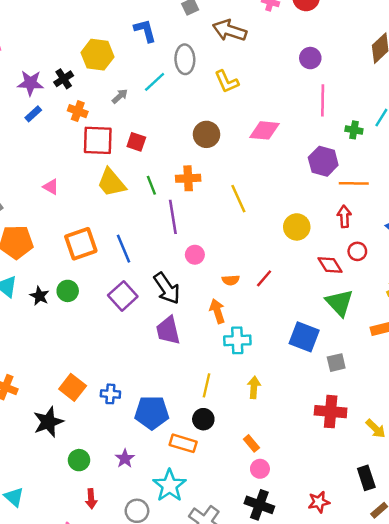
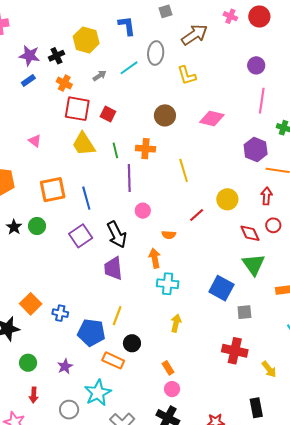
brown arrow: (230, 30) -> (195, 35), turned 120
red line: (264, 278) -> (197, 215), moved
yellow line: (207, 385) -> (117, 316), moved

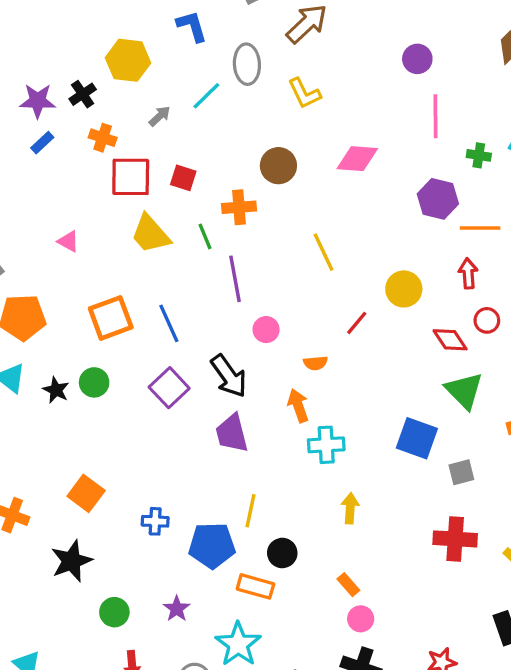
orange cross: (145, 149) -> (239, 207), moved
orange square: (31, 304) -> (86, 493), moved

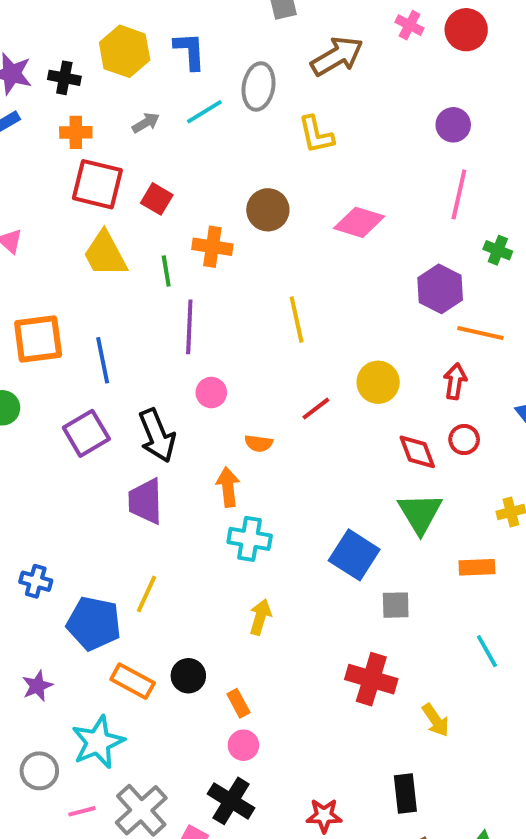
blue L-shape: (192, 26) -> (190, 51), moved
black cross: (83, 94) -> (64, 78), turned 32
orange cross: (103, 138) -> (76, 132), turned -32
black circle: (282, 553) -> (188, 676), moved

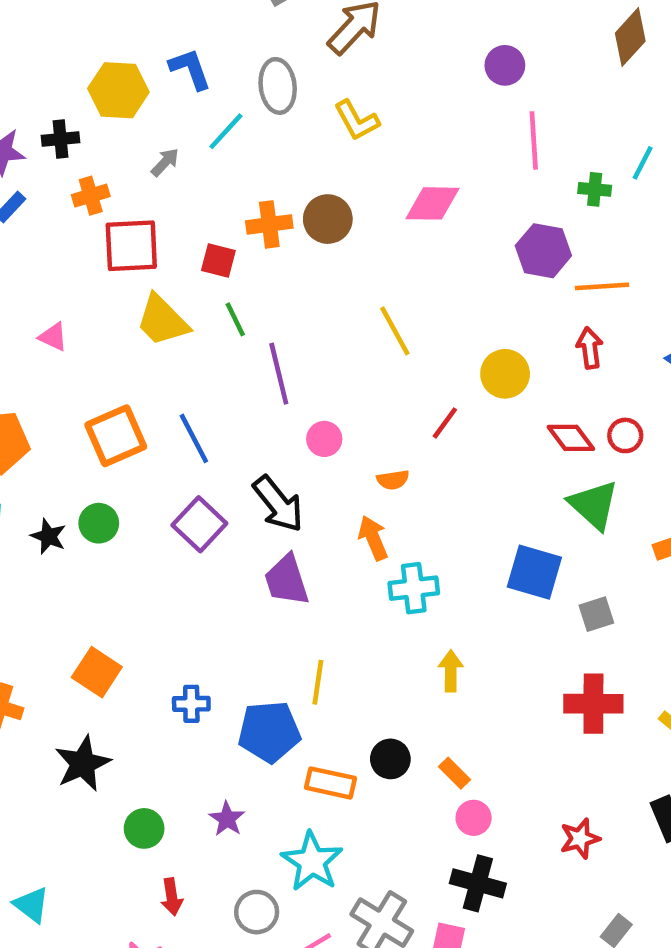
red square: (157, 199) -> (218, 261), moved
orange cross: (212, 247) -> (269, 224), moved
red circle: (464, 440) -> (625, 435), moved
red star: (324, 816) -> (580, 839), moved

